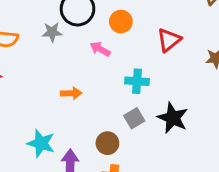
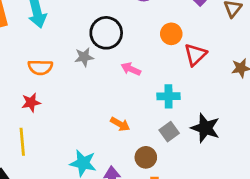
orange circle: (121, 22) -> (171, 34), moved
orange arrow: (71, 93) -> (120, 124), moved, turned 36

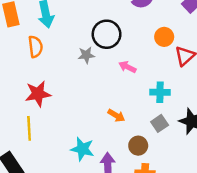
orange semicircle: (40, 67) -> (35, 47), moved, turned -100
red star: (31, 102) -> (38, 94), size x1.5

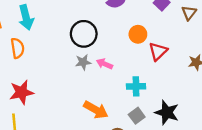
gray star: (86, 55) -> (83, 62), moved
orange arrow: (116, 115) -> (96, 110), size x1.5

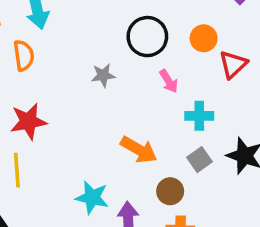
black circle: (84, 34) -> (147, 37), moved
gray star: (83, 62) -> (103, 75), moved
pink arrow: (105, 64) -> (169, 81), moved, turned -147

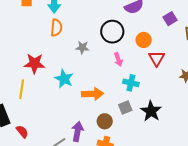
orange semicircle: (24, 55) -> (56, 28), moved
red triangle: (233, 64) -> (157, 58), turned -30
orange arrow: (139, 150) -> (93, 94), turned -45
cyan star: (92, 197) -> (64, 79), moved

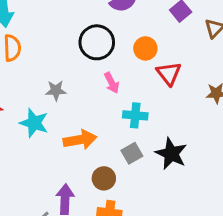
gray star: (82, 48) -> (56, 90), moved

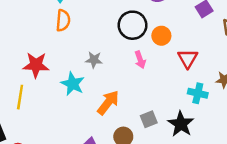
orange circle: (145, 48) -> (161, 36), moved
cyan cross: (135, 115) -> (198, 93), moved
orange arrow: (80, 140) -> (108, 103), turned -50

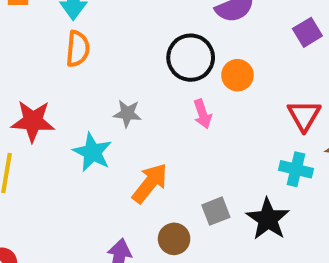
red triangle: (188, 58) -> (304, 115), moved

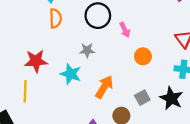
black circle: (191, 58) -> (98, 16), moved
orange circle: (237, 75) -> (143, 56), moved
pink arrow: (203, 114) -> (125, 30), moved

